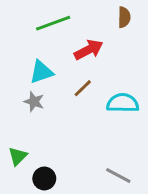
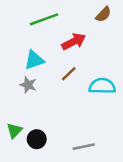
brown semicircle: (124, 17) -> (103, 14), turned 42
gray line: (118, 176) -> (84, 147), moved, turned -40
black circle: (44, 178) -> (37, 139), moved

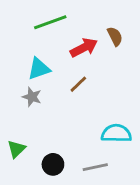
brown semicircle: (103, 14) -> (115, 36), moved, turned -70
cyan semicircle: (102, 86) -> (116, 133), moved
black circle: (37, 139) -> (53, 164), moved

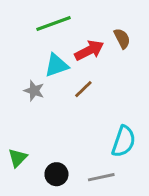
cyan triangle: (39, 69) -> (56, 65), moved
gray star: (32, 97) -> (34, 91), moved
cyan semicircle: (116, 133) -> (124, 141), turned 108

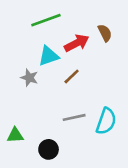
green triangle: (18, 158) -> (15, 135), turned 42
gray line: (101, 177) -> (74, 117), moved

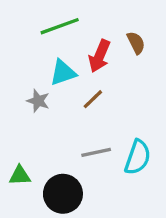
red arrow: (77, 43) -> (99, 56), turned 140
black circle: (49, 149) -> (63, 194), size x1.5

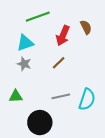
cyan triangle: (63, 73) -> (25, 43), moved
green triangle: (20, 176) -> (16, 96), moved

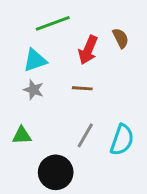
brown line: (59, 63) -> (82, 88), turned 48
gray line: (61, 96) -> (85, 135), turned -48

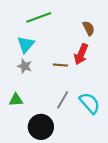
red arrow: (88, 50) -> (81, 54), moved
cyan triangle: (35, 60) -> (26, 44), turned -30
cyan semicircle: (122, 140) -> (90, 103), turned -60

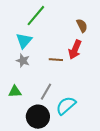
green line: (39, 17) -> (36, 16), turned -30
gray line: (63, 100) -> (46, 92), moved
cyan semicircle: (90, 103) -> (66, 106), moved, turned -90

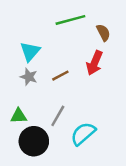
green line: (36, 16) -> (70, 20), moved, turned 35
brown line: (56, 60) -> (60, 76), moved, turned -32
black circle: (38, 117) -> (34, 141), moved

